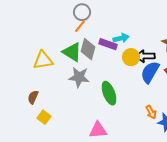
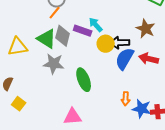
cyan arrow: (121, 38) -> (96, 25), turned -119
orange arrow: (151, 112) -> (126, 99), turned 32

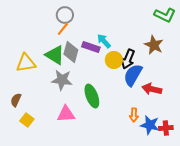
black arrow: (120, 43) -> (128, 59), turned -66
red arrow: (149, 59) -> (152, 89), moved
pink triangle: (73, 117) -> (66, 114), moved

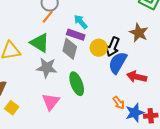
cyan arrow: (104, 41) -> (81, 22), moved
gray diamond: (71, 52) -> (70, 49), moved
pink triangle: (66, 114) -> (51, 102), turned -48
orange arrow: (134, 115) -> (119, 103), turned -40
blue star: (150, 125) -> (135, 113), turned -30

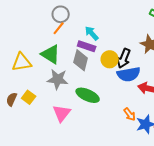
blue semicircle: (118, 63) -> (129, 74), turned -130
green ellipse: (77, 84) -> (88, 95), turned -45
yellow square: (12, 108) -> (29, 97), moved

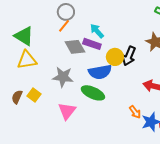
green triangle: (51, 54) -> (24, 36), moved
gray diamond: (81, 60) -> (75, 47), moved, turned -45
blue semicircle: (129, 74) -> (100, 72), moved

